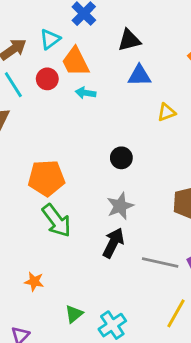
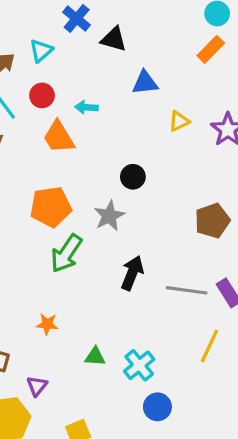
black triangle: (129, 40) -> (114, 39), moved, turned 35
orange trapezoid: (76, 62) -> (59, 137), moved
gray star: (120, 206) -> (109, 216), moved
green arrow: (57, 221) -> (66, 253), turned 76
green triangle: (74, 314) -> (95, 357), turned 48

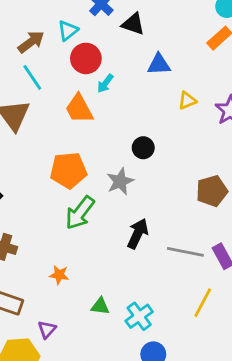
red circle: (42, 95) -> (86, 58), moved, size x1.4
cyan arrow: (86, 107) -> (105, 83), turned -60

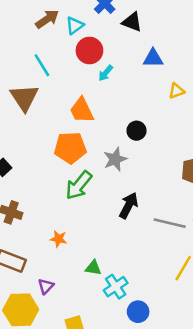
brown arrow: (31, 42) -> (47, 19), moved
orange trapezoid: (79, 109) -> (82, 110), moved
cyan cross: (139, 316) -> (116, 287), moved

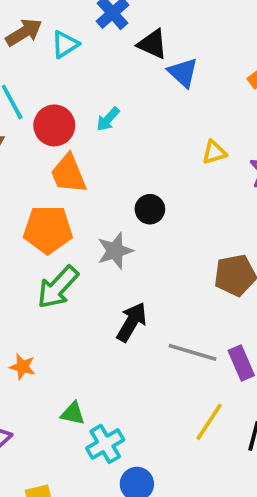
red circle: (89, 50) -> (54, 125), moved
blue triangle: (153, 58) -> (183, 72), moved, turned 40

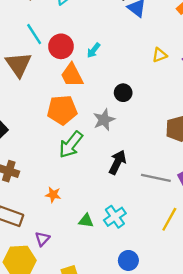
cyan arrow: (108, 119) -> (93, 50), moved
cyan cross: (105, 444) -> (115, 217), moved

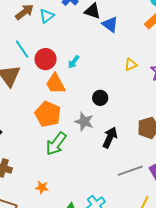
orange pentagon: (62, 110) -> (48, 114), turned 30
gray star: (104, 120) -> (84, 122), turned -30
black arrow: (117, 162) -> (110, 137), moved
gray line: (156, 178) -> (130, 171), turned -30

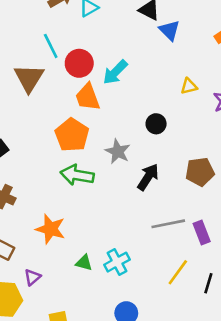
cyan arrow: (74, 62) -> (115, 72), size x1.5
black circle: (100, 98) -> (156, 124), moved
green arrow: (56, 144) -> (77, 175), turned 55
orange star: (42, 187) -> (51, 229), size x1.6

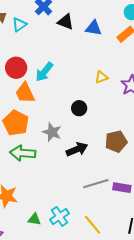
blue triangle: (169, 30) -> (94, 28), moved, turned -30
black arrow: (148, 177) -> (77, 149), turned 40
purple rectangle: (202, 233) -> (122, 188), turned -54
yellow line: (178, 272) -> (93, 225), moved, turned -70

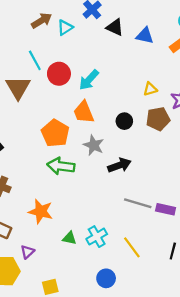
orange trapezoid: (25, 93) -> (84, 112), moved
brown pentagon: (116, 142) -> (158, 119), moved
gray line: (96, 184) -> (138, 203), turned 30

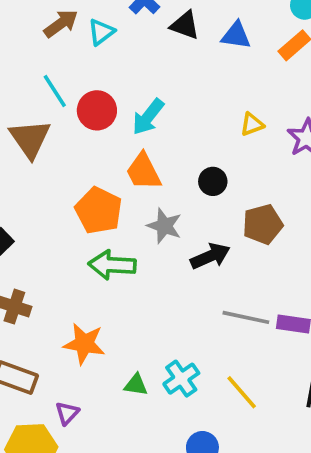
brown pentagon: (158, 119) -> (263, 224), moved

